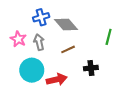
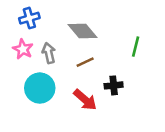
blue cross: (41, 17) -> (29, 18), moved
red arrow: (57, 79) -> (85, 100), moved, turned 54

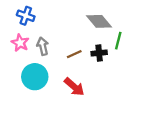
blue cross: (29, 18) -> (26, 16), turned 36
gray diamond: (82, 31) -> (99, 21), moved
black cross: (114, 85) -> (99, 53), moved

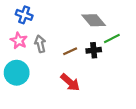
green line: (118, 41) -> (112, 38), turned 49
cyan circle: (35, 77) -> (17, 73), moved

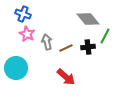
green line: (112, 38) -> (105, 36), turned -35
pink star: (19, 41) -> (27, 34), moved
gray arrow: (40, 44) -> (47, 42), moved

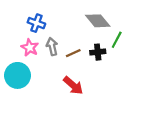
blue cross: (23, 14) -> (36, 23), moved
pink star: (27, 34) -> (30, 48), moved

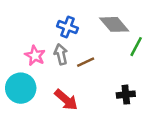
blue cross: (36, 23) -> (67, 27), moved
black cross: (98, 52) -> (126, 95), moved
red arrow: (73, 85) -> (66, 100), moved

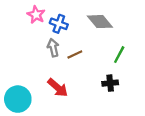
green line: (136, 47) -> (119, 55), moved
pink star: (35, 56) -> (36, 15), moved
cyan circle: (21, 88) -> (18, 99), moved

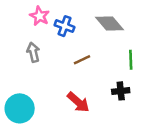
gray arrow: (53, 48) -> (33, 52), moved
green line: (119, 55) -> (131, 60), turned -30
red arrow: (58, 88) -> (78, 102), moved

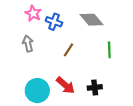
brown line: (82, 60) -> (69, 50), turned -32
black cross: (121, 91) -> (95, 87), moved
cyan circle: (20, 108) -> (37, 91), moved

